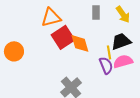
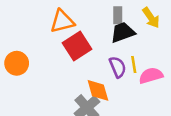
black trapezoid: (121, 41) -> (123, 32), moved
orange diamond: (80, 43) -> (98, 90), moved
purple semicircle: (106, 65) -> (118, 67), moved

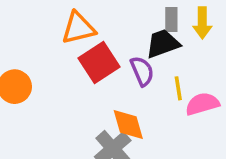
gray rectangle: (118, 15) -> (171, 19), moved
yellow arrow: (151, 18) -> (202, 23), turned 35
purple semicircle: (118, 67) -> (142, 71), moved

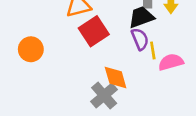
purple semicircle: (142, 71) -> (140, 39), moved

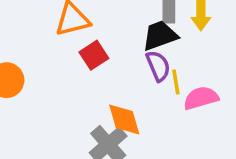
red square: (94, 31) -> (94, 55), size x0.7

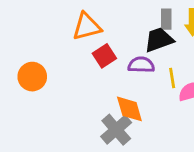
purple semicircle: (158, 66) -> (141, 65), moved, turned -65

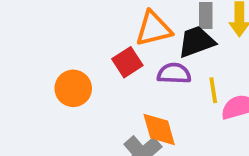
orange triangle: (87, 27) -> (153, 29), moved
orange circle: (32, 77) -> (73, 88), moved

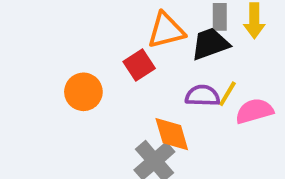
purple semicircle: (174, 73) -> (202, 96), moved
yellow line: (213, 90) -> (227, 94), turned 40

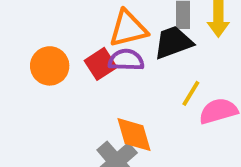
orange circle: (83, 92) -> (50, 66), moved
purple semicircle: (202, 96) -> (126, 60), moved

